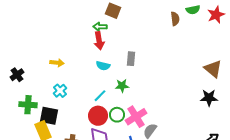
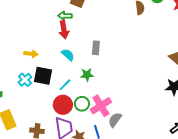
yellow arrow: (57, 63) -> (31, 54), moved
cyan semicircle: (103, 66) -> (68, 55), turned -152
black square: (49, 116) -> (43, 76), moved

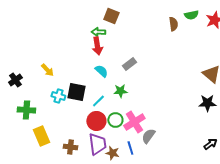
gray rectangle: (96, 48) -> (129, 64), turned 48
yellow arrow: (31, 54) -> (47, 70), moved, turned 40
cyan cross: (25, 80) -> (58, 96), turned -32

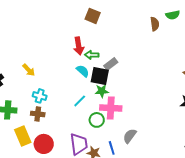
green arrow: (98, 32) -> (92, 55), moved
black square: (76, 92) -> (100, 76), moved
red circle: (96, 121) -> (44, 144), moved
pink cross: (134, 122) -> (111, 108), moved, turned 35
brown cross: (70, 147) -> (38, 114), moved

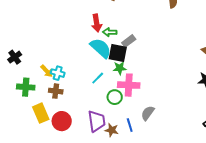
yellow arrow: (29, 70) -> (47, 71), moved
cyan semicircle: (83, 71) -> (101, 48), size x1.6

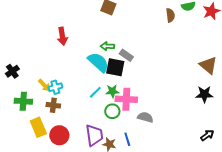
red arrow: (97, 23) -> (62, 36), moved
gray rectangle: (129, 41) -> (126, 55), turned 72
green star: (120, 68) -> (112, 91), moved
cyan cross: (58, 73) -> (55, 87), turned -32
gray semicircle: (148, 113) -> (145, 117), moved, turned 70

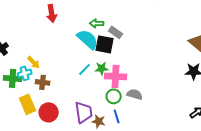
cyan cross: (55, 87) -> (25, 73), moved
green circle: (112, 111) -> (114, 96), moved

